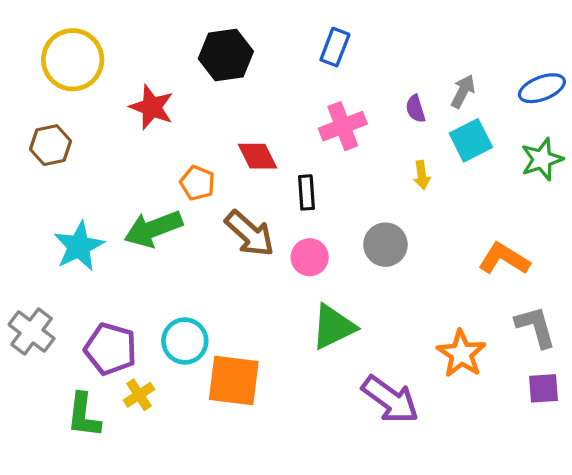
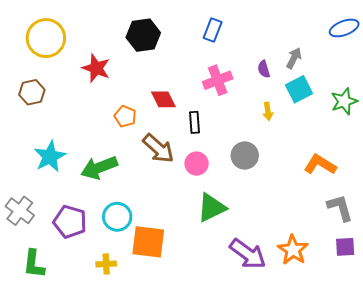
blue ellipse: (542, 88) -> (344, 28), moved
green arrow: (153, 229) -> (99, 168), moved
orange star: (461, 354) -> (293, 250), moved
yellow cross: (139, 395) -> (106, 264), moved, turned 30
green L-shape: (84, 415) -> (34, 264), moved

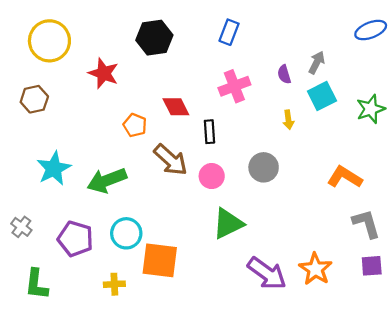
gray cross: (20, 211) -> (21, 227), size x0.7

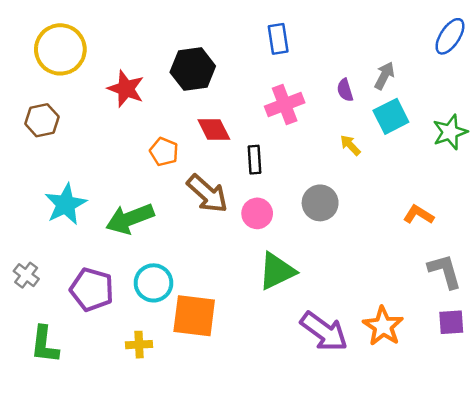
blue ellipse: (371, 30) -> (450, 36), turned -36
blue rectangle: (229, 32) -> (278, 39), turned -30
black hexagon: (154, 38) -> (193, 69), moved
yellow arrow: (288, 120) -> (350, 145), turned 144
orange L-shape: (345, 177) -> (418, 215), size x0.7

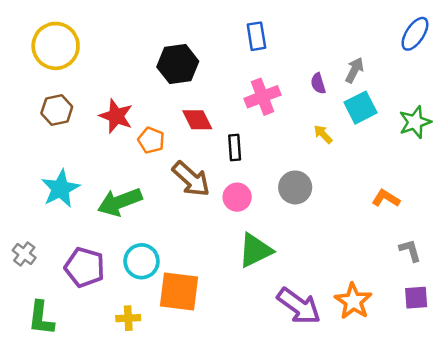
red star: (126, 89) -> (116, 116), moved
brown hexagon: (42, 120) -> (57, 110), moved
gray L-shape: (445, 271) -> (410, 250), size x0.7

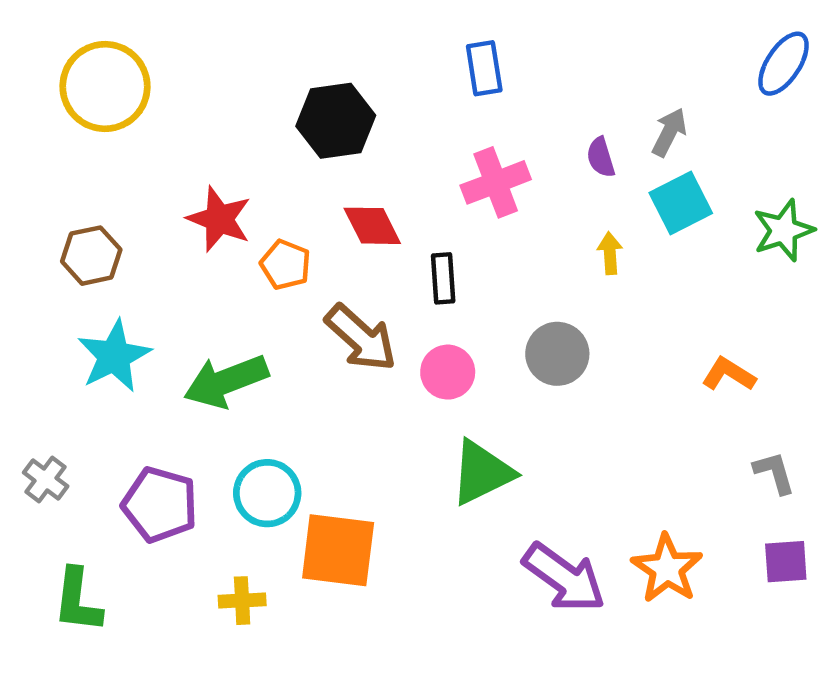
brown hexagon: (57, 110) -> (91, 256), moved
yellow arrow: (323, 134) -> (610, 253), turned 40

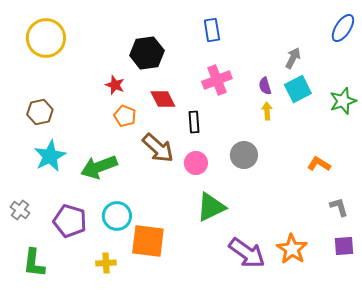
purple semicircle: (601, 157) -> (265, 86), moved
red star: (219, 219) -> (115, 85), moved, size x0.7

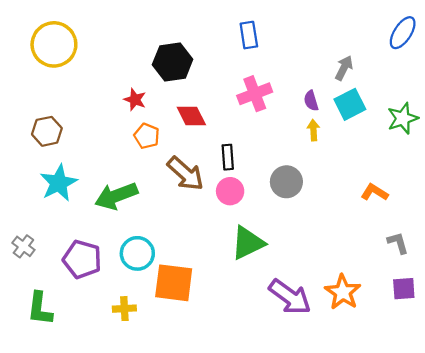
black rectangle: (194, 122) -> (228, 157), moved

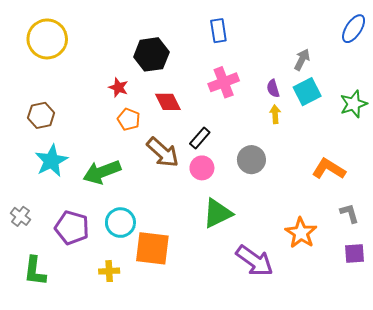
black rectangle: (228, 157) -> (200, 138), turned 45
orange L-shape: (374, 192) -> (329, 169), size x1.4
orange star: (343, 292) -> (301, 233), moved

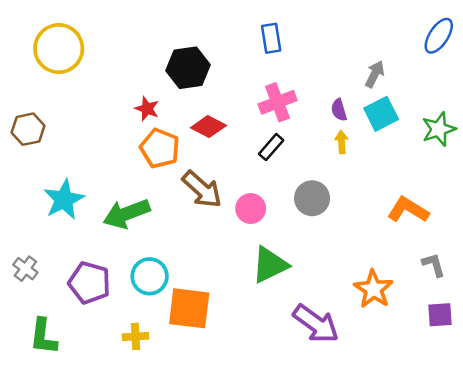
red diamond: (168, 102) -> (208, 127), turned -36
brown hexagon: (41, 115) -> (28, 129), moved
orange pentagon: (129, 119) -> (160, 148), size x1.4
black rectangle: (200, 138) -> (271, 147), moved

